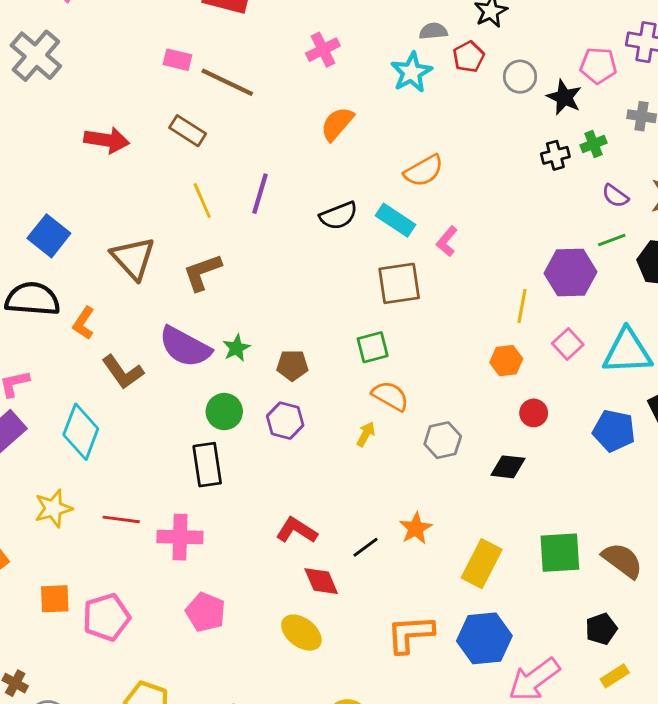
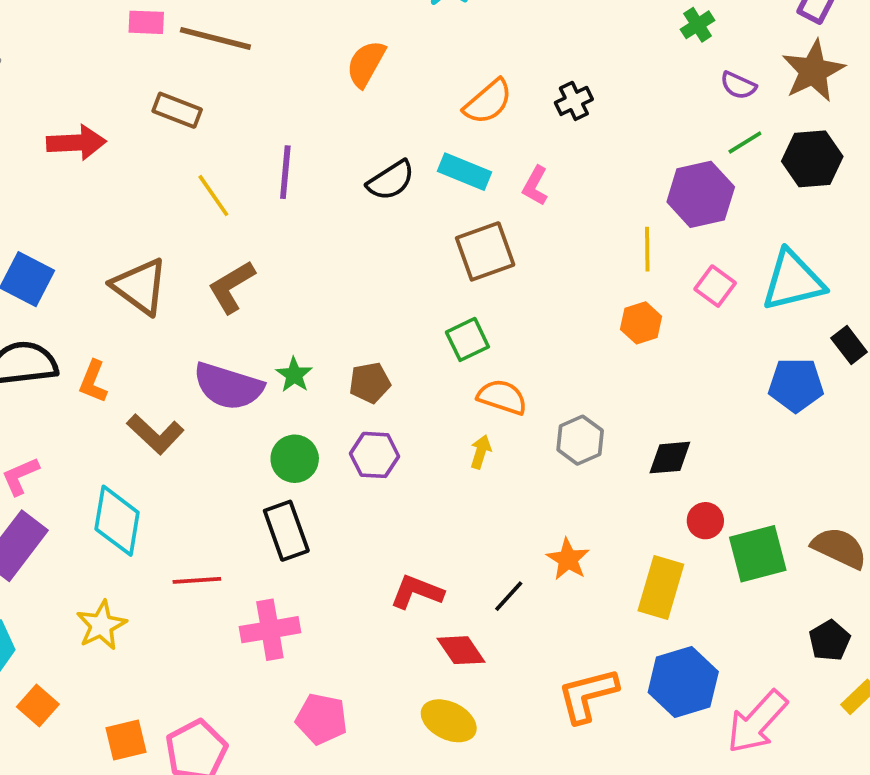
black cross: (555, 155) -> (574, 101), moved
red circle: (534, 413) -> (705, 521), moved
red line: (121, 519) -> (197, 580), moved

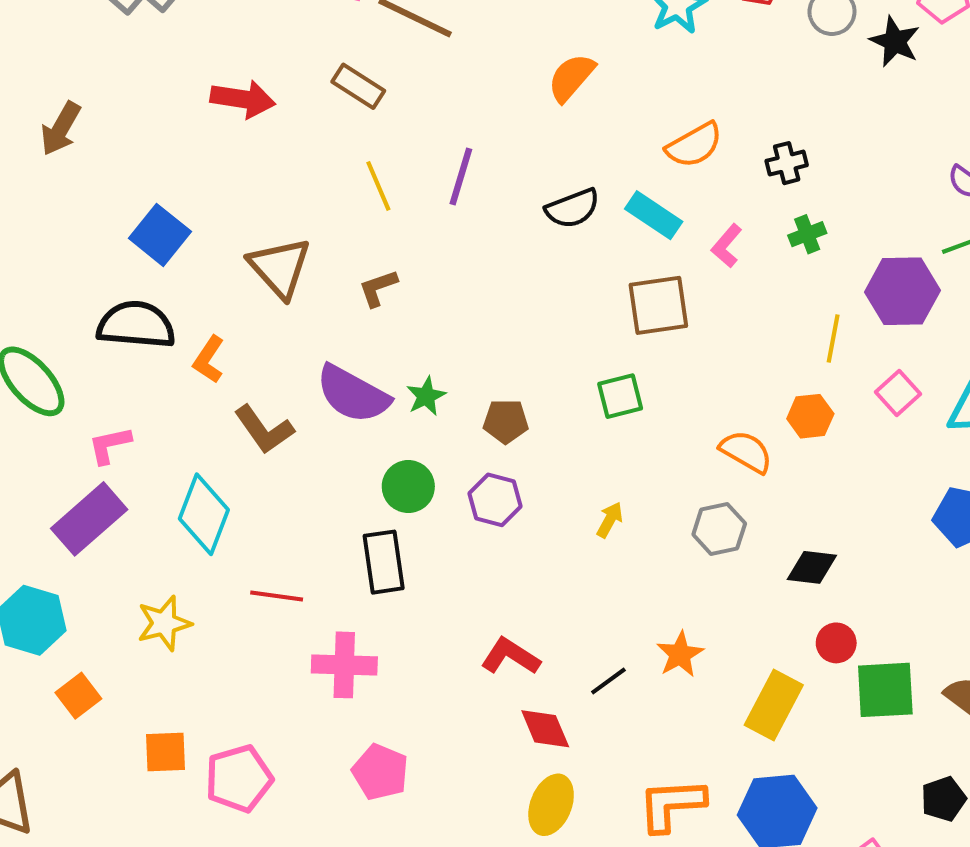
green cross: (698, 25) -> (807, 234), moved
brown L-shape: (232, 287) -> (378, 288), size x0.7
orange semicircle: (502, 397) -> (746, 452), moved
yellow ellipse: (449, 721) -> (551, 805), moved, turned 74

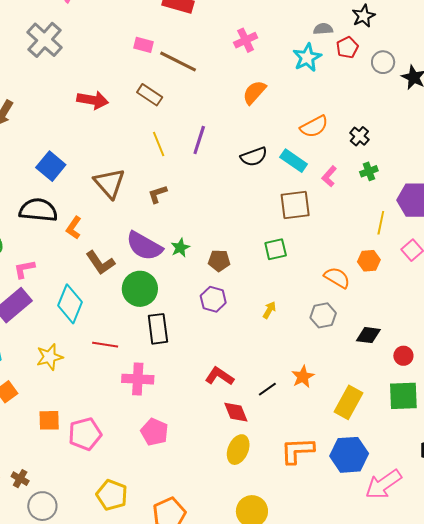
black cross: (787, 163) -> (359, 136), turned -36
green circle: (408, 487) -> (140, 289), moved, size x1.4
red circle: (836, 643) -> (403, 356), moved

